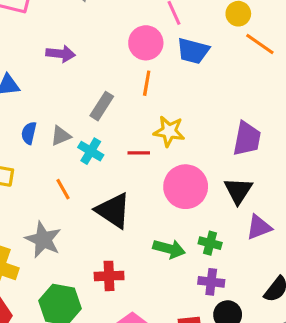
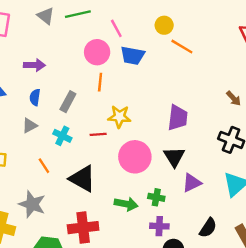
blue semicircle: (29, 133) -> (35, 97), moved
gray triangle: (61, 136) -> (30, 126), moved
red cross: (109, 276) -> (83, 228), size x1.4

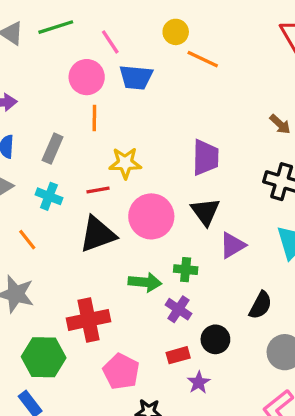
black triangle: (82, 179) -> (98, 234), moved, turned -44
purple cross: (159, 226) -> (179, 309), moved, turned 36

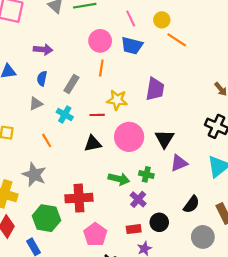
pink line: (110, 42) -> (131, 18), moved
purple trapezoid: (205, 157) -> (155, 89), moved
black triangle: (98, 234) -> (93, 144), size x0.7

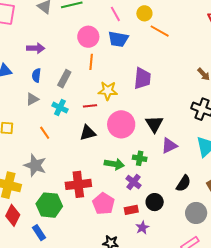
pink pentagon: (95, 234) -> (103, 204), moved

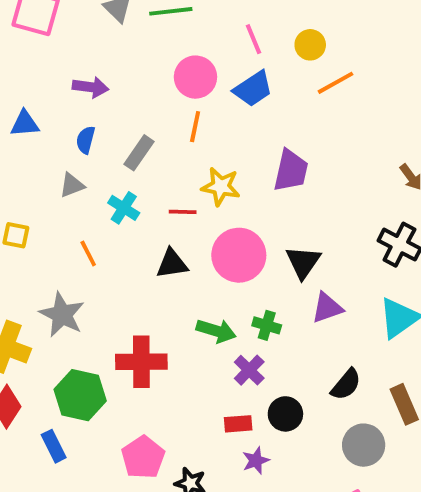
orange line: (160, 31) -> (336, 83), turned -66
blue trapezoid: (118, 39) -> (253, 89), turned -50
pink pentagon: (103, 204) -> (143, 457), moved

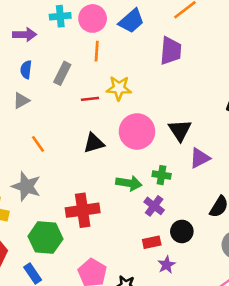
purple trapezoid: (291, 171) -> (171, 51), moved
cyan cross: (124, 208) -> (60, 16), moved, turned -30
red line: (183, 212) -> (90, 99), moved

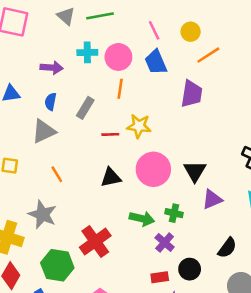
blue trapezoid: (131, 21) -> (156, 62), turned 104
gray triangle: (21, 101) -> (44, 131), size x1.5
red cross: (83, 210) -> (95, 241), turned -32

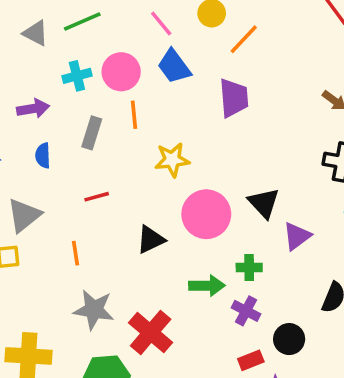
gray rectangle: (85, 108) -> (92, 133), moved
gray triangle: (44, 131) -> (24, 215), moved
red line: (110, 134) -> (97, 197), moved
orange line: (57, 174) -> (76, 253), turned 36
gray star: (42, 214) -> (94, 310), moved

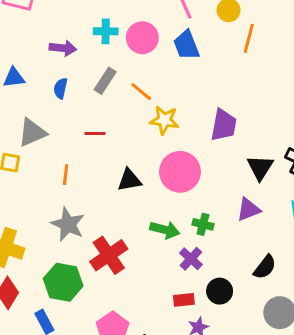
orange line: (244, 39) -> (249, 38), turned -44
purple trapezoid: (234, 98) -> (224, 125), moved
orange line: (134, 115) -> (141, 92), moved, turned -60
black triangle: (264, 203) -> (260, 167), moved

